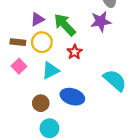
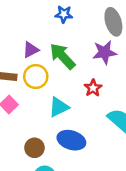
red star: (75, 52) -> (93, 88), moved
cyan triangle: (51, 70) -> (59, 107), moved

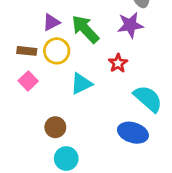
blue ellipse: (71, 140) -> (133, 133), moved

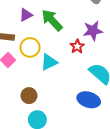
purple star: (130, 25) -> (93, 31), moved
yellow circle: (57, 51) -> (30, 47), moved

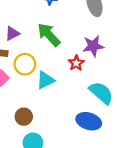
purple triangle: (26, 15) -> (12, 33), moved

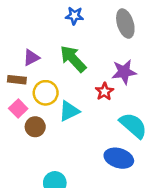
brown circle: (24, 117) -> (35, 127), moved

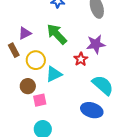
brown rectangle: (17, 80) -> (14, 50), turned 56
pink square: (18, 108) -> (40, 100), moved, turned 32

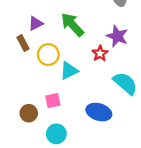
purple star: (96, 44) -> (117, 36), turned 30
brown circle: (28, 86) -> (29, 113), moved
blue ellipse: (92, 110) -> (99, 112), moved

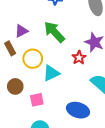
brown circle: (29, 113) -> (15, 86), moved

